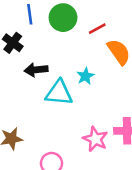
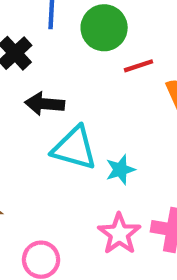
red line: (97, 29) -> (138, 66), moved
cyan star: (85, 76) -> (120, 170), moved

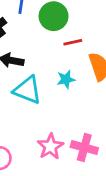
cyan star: (120, 170) -> (66, 79), moved

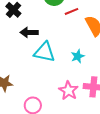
cyan star: (66, 79) -> (78, 56), moved

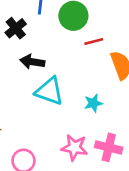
pink star: (68, 91) -> (74, 148), turned -30

